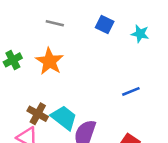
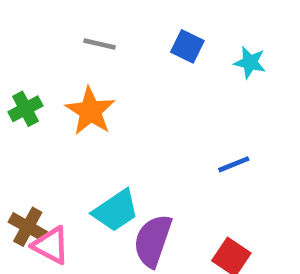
brown cross: (38, 114) -> (28, 227), moved
cyan trapezoid: (64, 118) -> (116, 211), turned 108

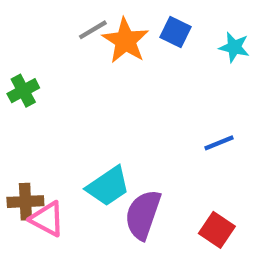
gray line: (100, 44) -> (93, 30), turned -44
orange star: (90, 111) -> (125, 41), moved
brown cross: (28, 227) -> (25, 202), turned -32

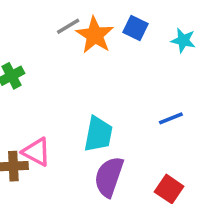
cyan trapezoid: (108, 186) -> (98, 134), moved, turned -45
pink triangle: (47, 219) -> (36, 152), moved

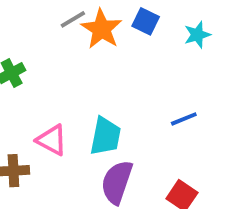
cyan star: (183, 40) -> (197, 35), turned -30
pink triangle: (36, 152) -> (52, 140), moved

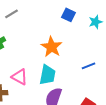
gray line: (73, 19) -> (12, 14), moved
orange star: (102, 29) -> (52, 47), moved

